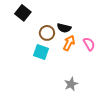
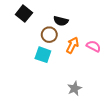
black semicircle: (64, 28) -> (61, 21), moved
pink semicircle: (89, 44) -> (94, 46), turned -32

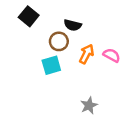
cyan square: (43, 55) -> (51, 65), turned -35

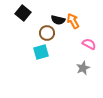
orange arrow: (86, 54) -> (73, 21), moved, turned -56
gray star: (89, 105) -> (83, 68), moved

